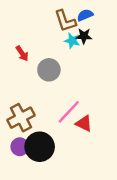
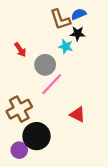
cyan star: (72, 41) -> (66, 46), moved
pink line: (69, 112) -> (52, 84), moved
purple circle: (20, 147) -> (19, 150), moved

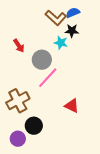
brown L-shape: (60, 19) -> (56, 18), turned -30
black circle: (36, 136) -> (34, 126), size x0.7

